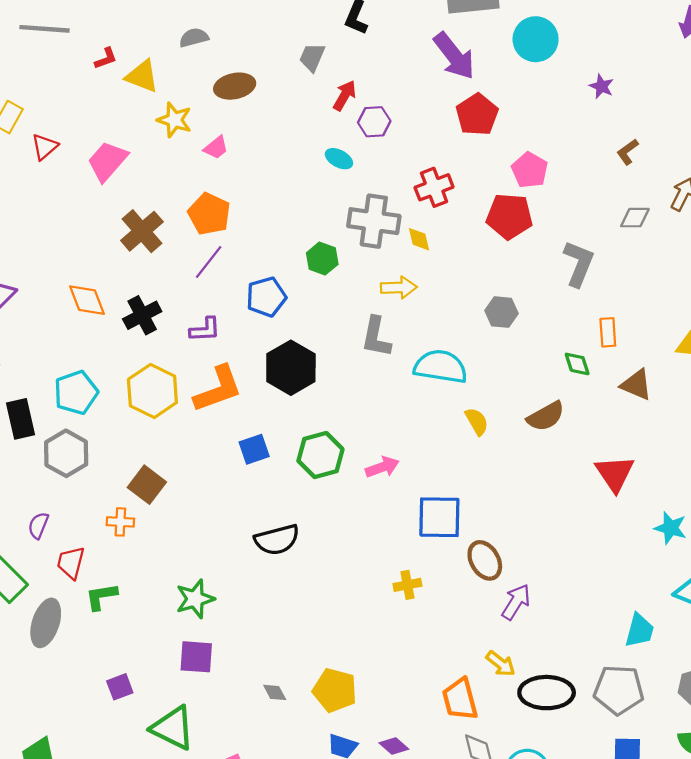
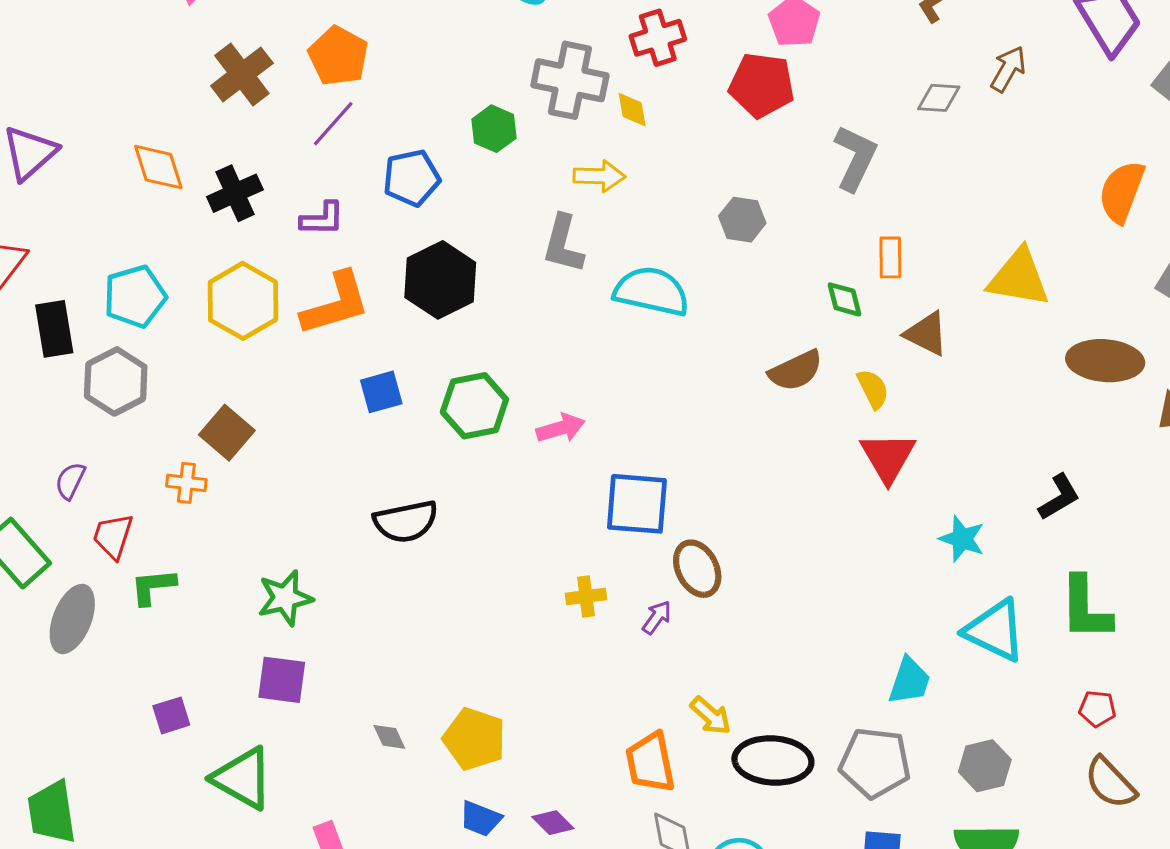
yellow semicircle: (477, 421) -> (873, 389), moved
purple arrow: (516, 602) -> (657, 617), moved, size x0.7

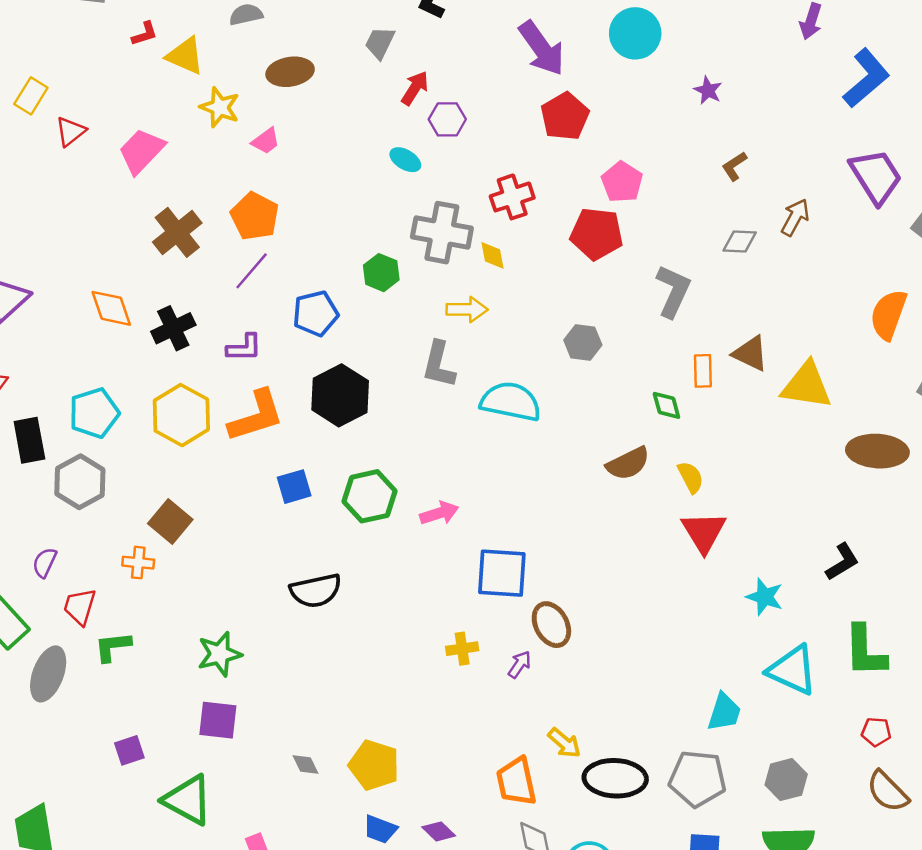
brown triangle: (926, 334) -> (750, 353), moved

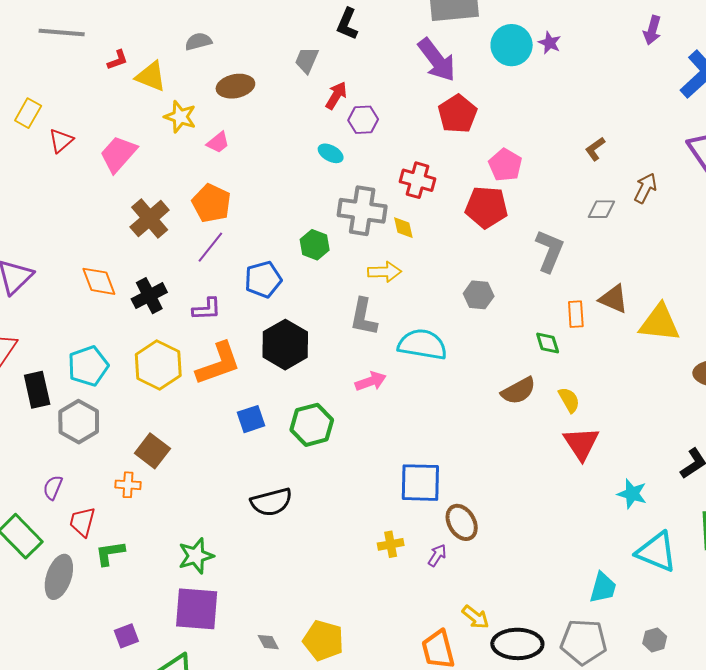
purple star: (708, 90) -> (550, 43), moved
red cross: (512, 197) -> (418, 180), turned 36
pink arrow: (439, 513) -> (371, 381), moved
purple square: (218, 720) -> (197, 609), size x1.4
gray hexagon: (786, 780) -> (655, 640), size x0.7

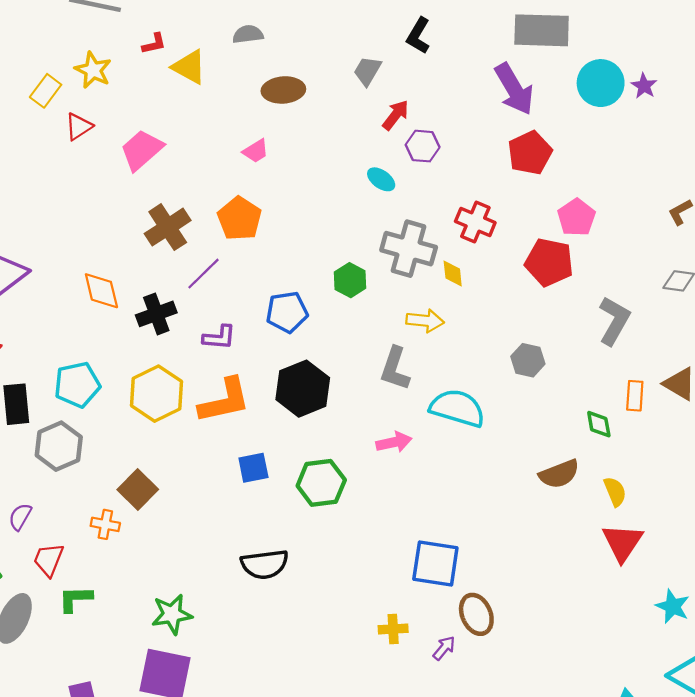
yellow star: (180, 117) -> (93, 70), moved
purple line: (210, 247) -> (204, 274), moved

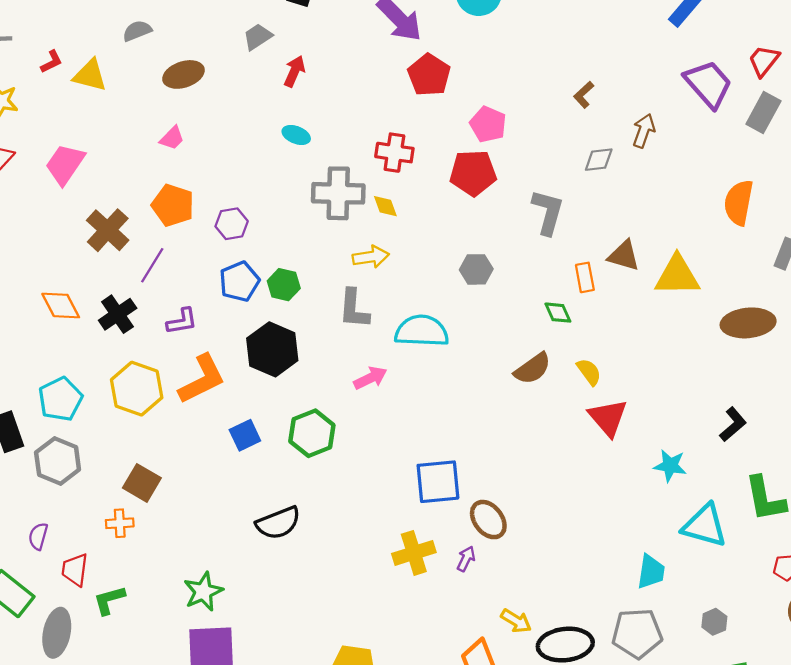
gray trapezoid: (367, 71) -> (258, 37), turned 40
purple hexagon: (423, 146) -> (232, 224), moved
green hexagon: (350, 280) -> (284, 285), moved
yellow cross: (393, 629) -> (414, 553), size x1.5

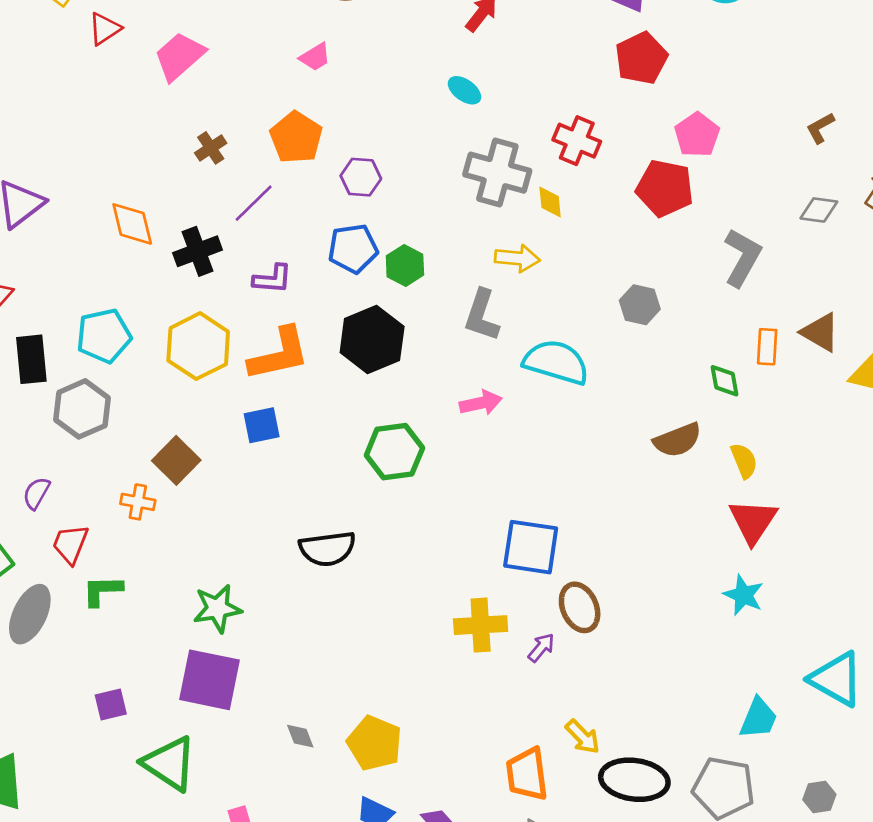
brown cross: (108, 230) -> (211, 148), size x0.6
blue square: (245, 435) -> (262, 425), moved
cyan star: (670, 466) -> (743, 595), moved

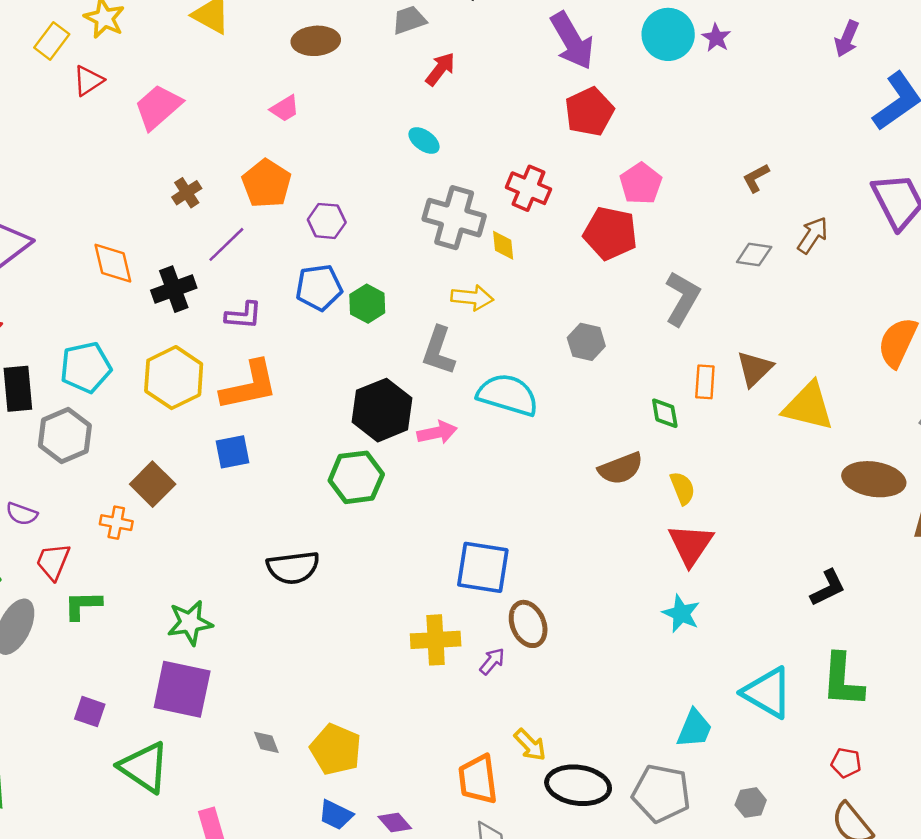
brown triangle: (820, 332) -> (755, 369), turned 45
black hexagon: (372, 340) -> (382, 410), moved
purple semicircle: (36, 493) -> (22, 514), turned -100
purple square: (111, 704) -> (90, 712), turned 32

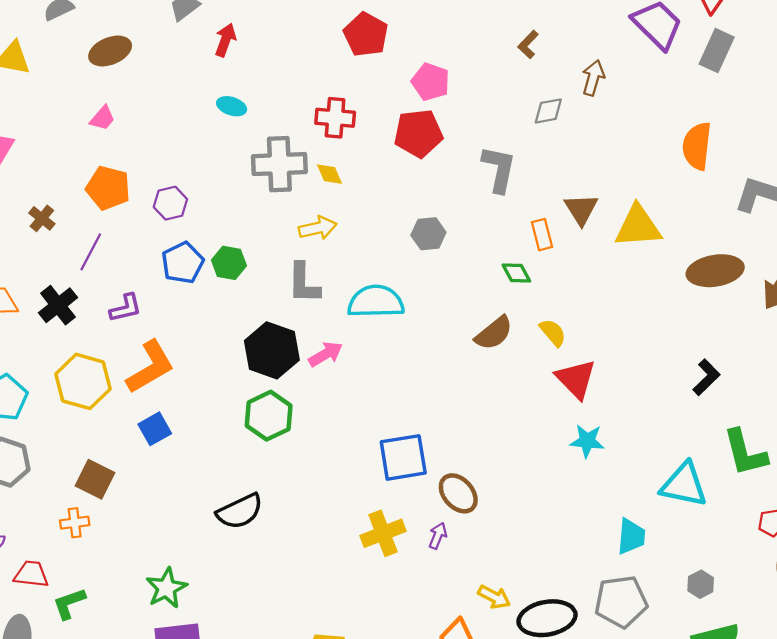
red trapezoid: (53, 562) -> (31, 574), turned 93

